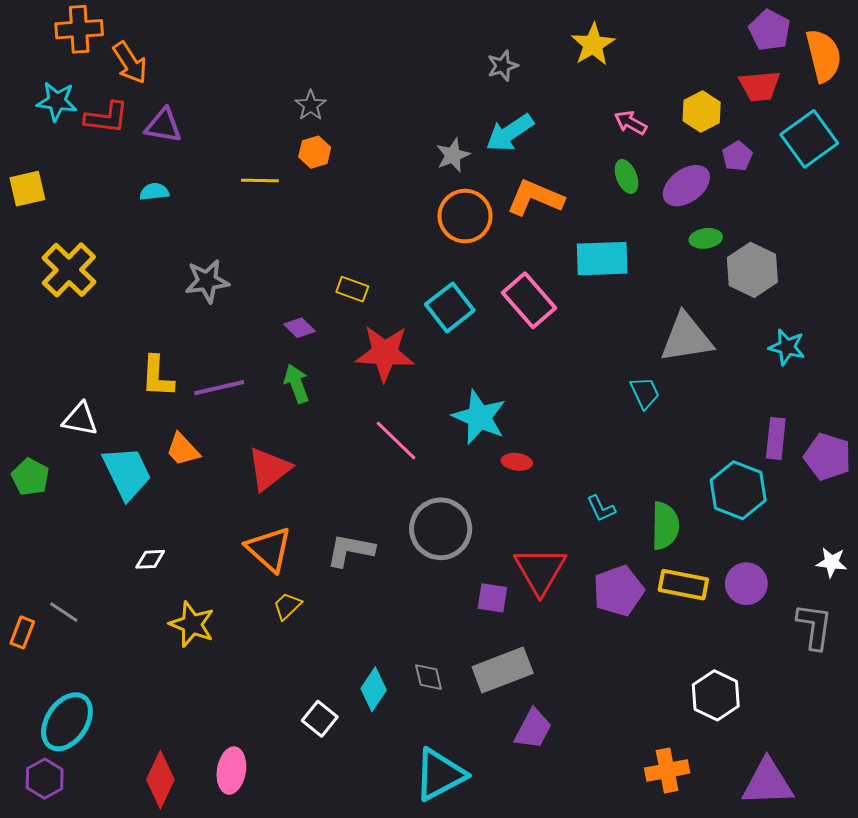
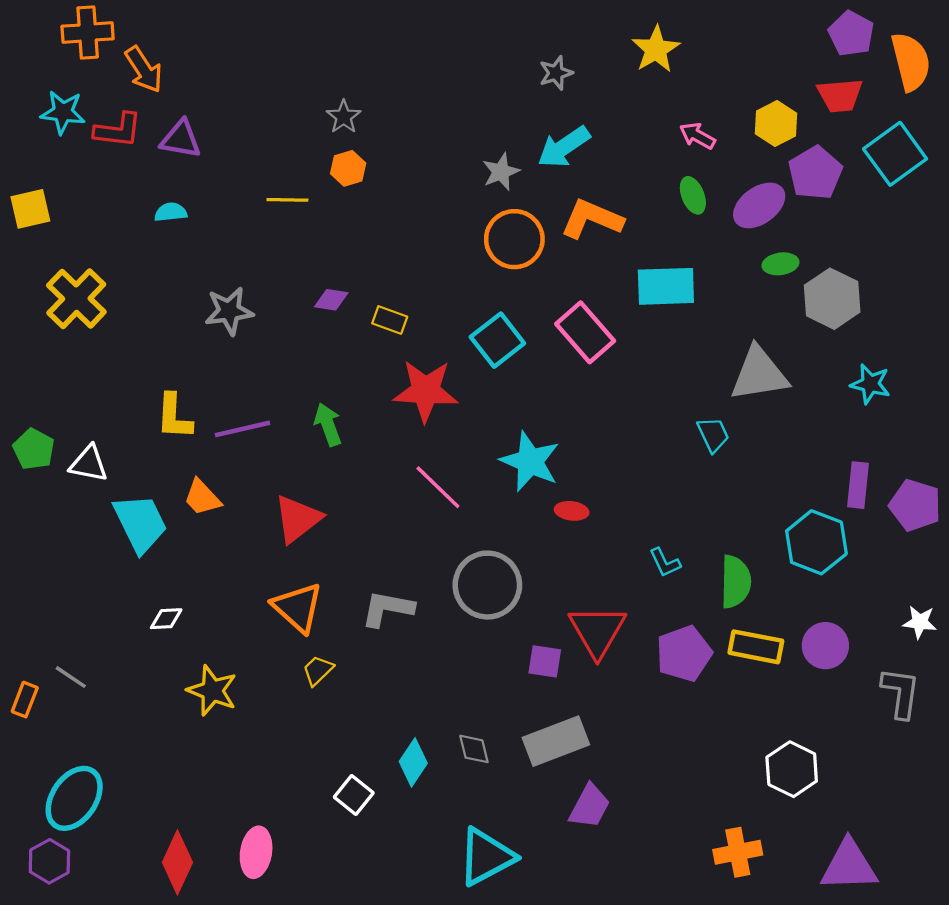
purple pentagon: (737, 156) -> (815, 173), size x1.6
purple diamond: (299, 328) -> (331, 300), moved, turned -36
green pentagon: (30, 477) -> (34, 449), moved

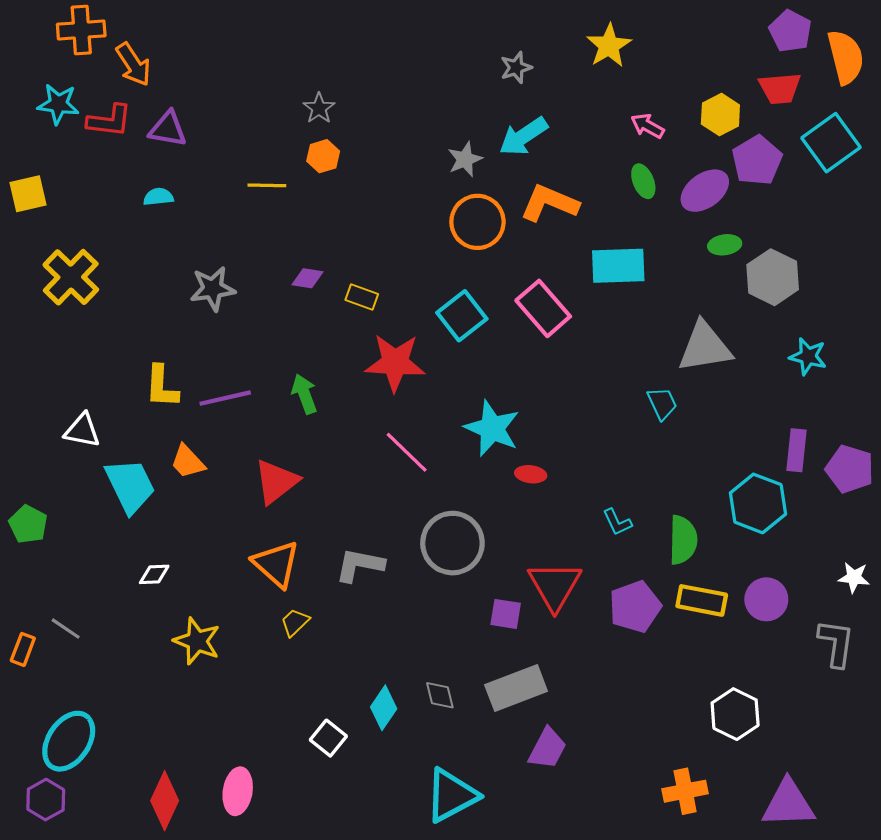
green pentagon: (34, 449) -> (28, 524), moved

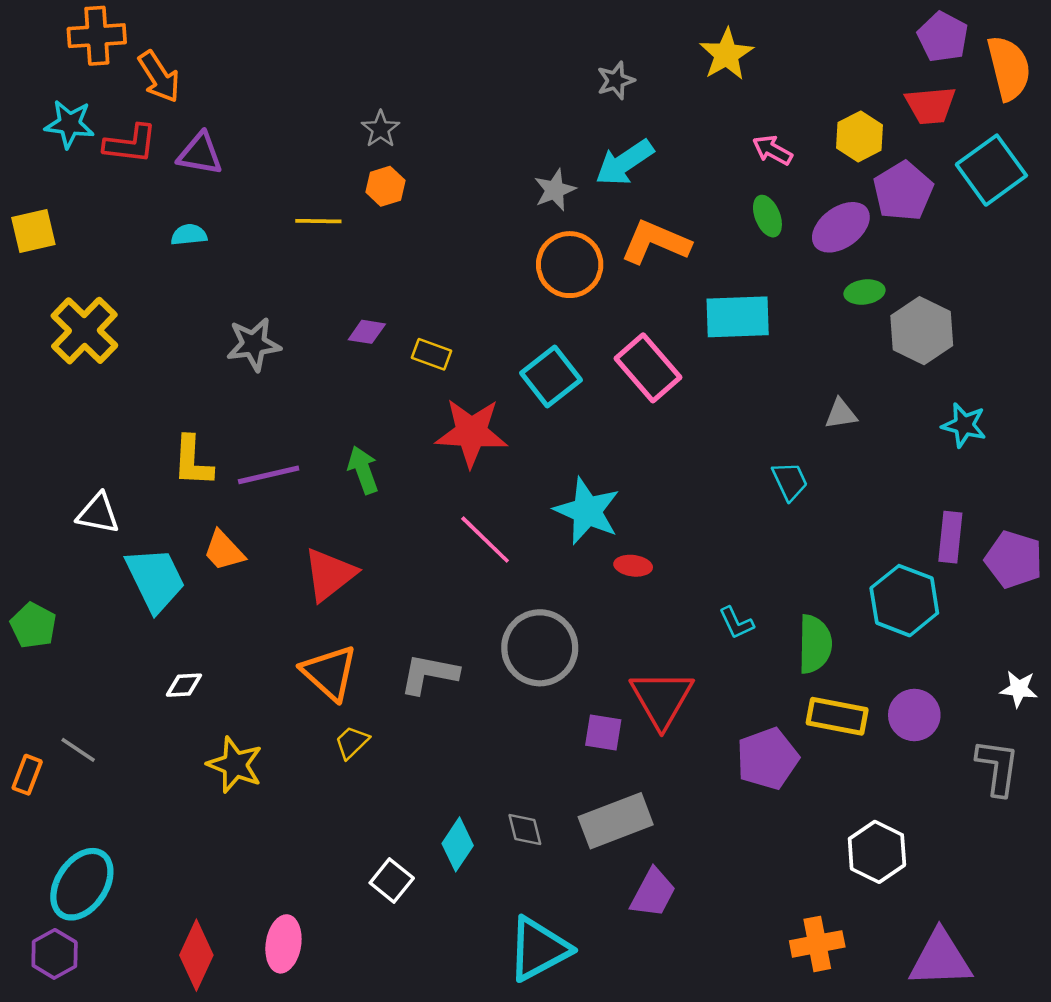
gray triangle: (705, 347) -> (841, 414), size x0.5
purple pentagon: (635, 607) -> (767, 759), moved

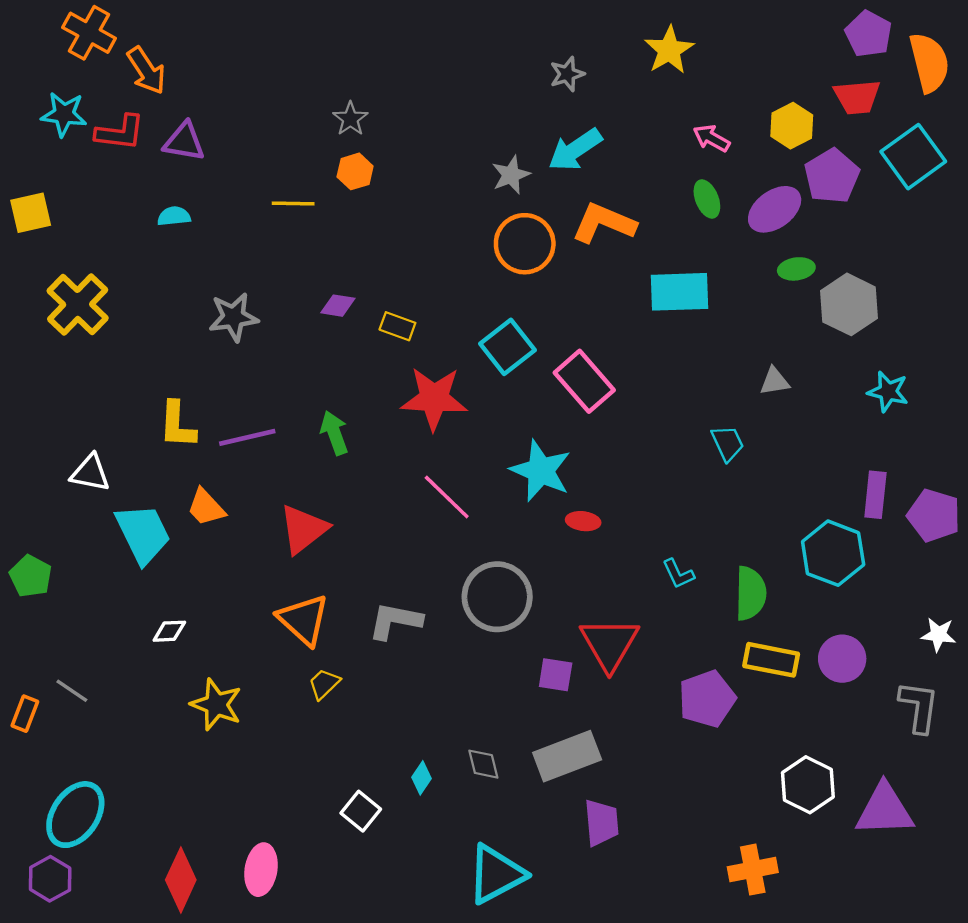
orange cross: (97, 36) -> (89, 33), turned 33
pink rectangle: (648, 368) -> (584, 381), moved
cyan diamond: (458, 844) -> (421, 778), size x0.7
purple trapezoid: (653, 893) -> (601, 823), turned -33
purple triangle: (940, 959) -> (885, 810), moved

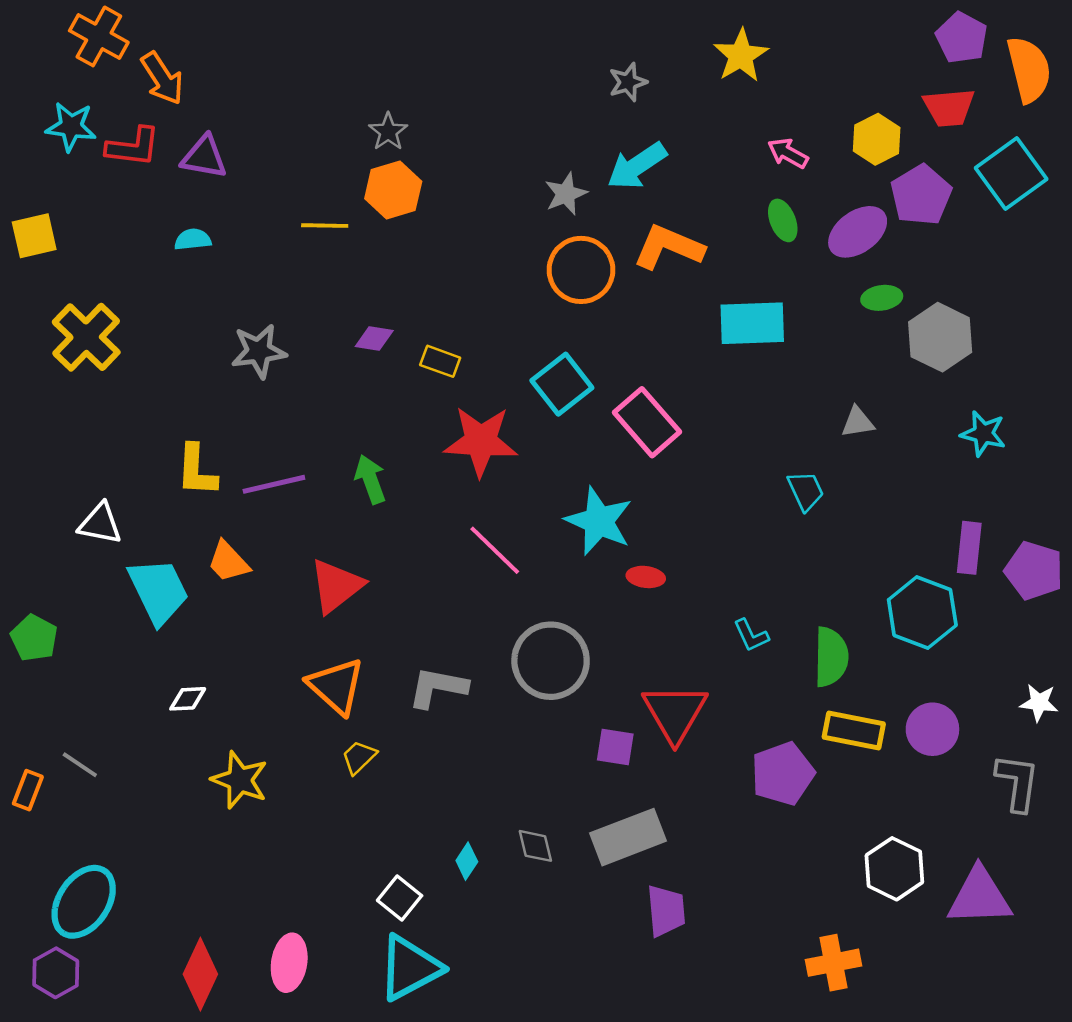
orange hexagon: (355, 171) -> (393, 190), size x1.4
cyan triangle: (496, 874) -> (410, 968), moved

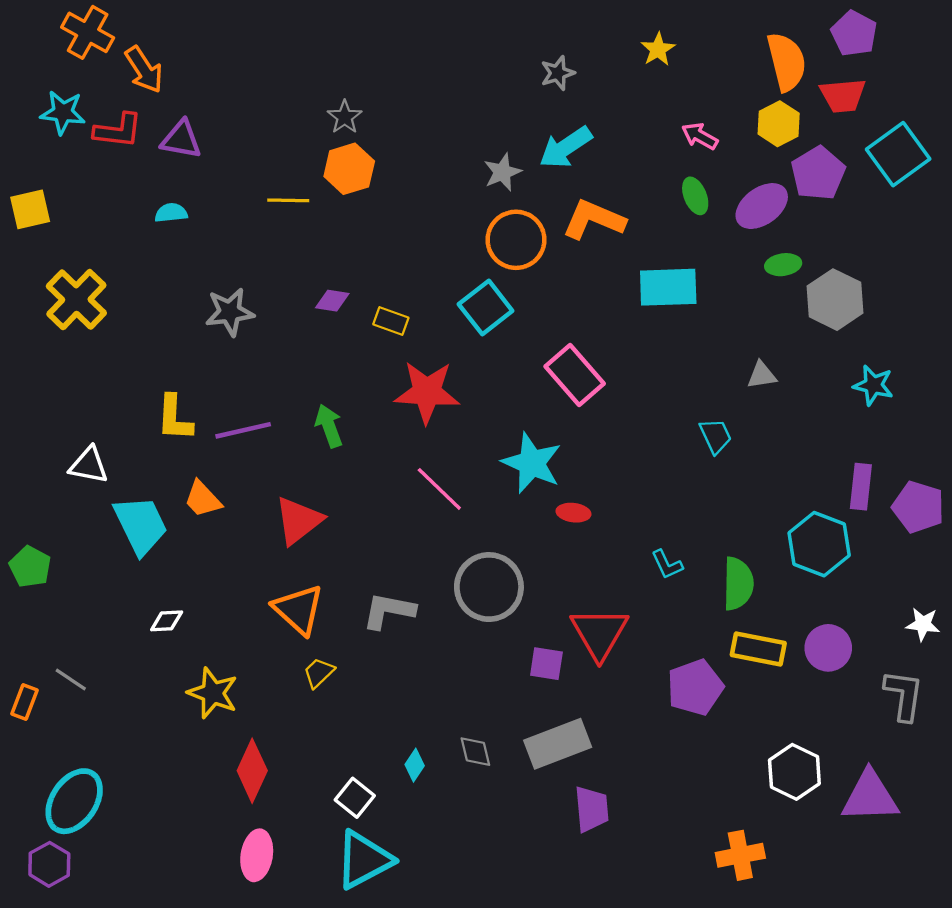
yellow star: (741, 56) -> (658, 49), size x0.7
orange semicircle: (1029, 69) -> (787, 62), moved
cyan square: (562, 384) -> (486, 307), moved
red diamond: (200, 974) -> (252, 771), moved

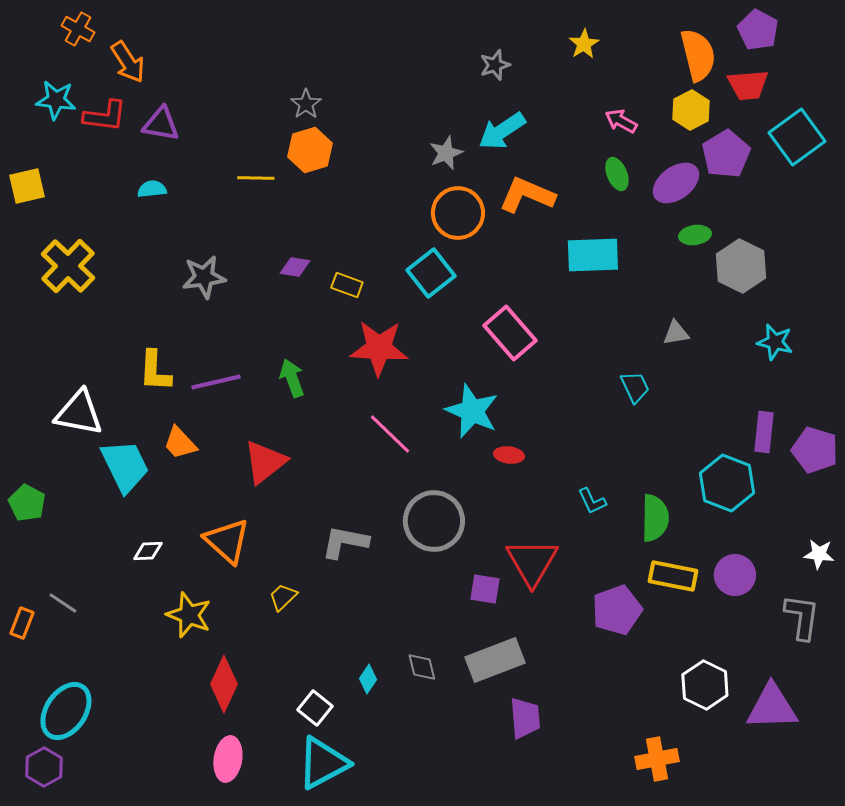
orange cross: (88, 32) -> (78, 29), size x0.7
white triangle: (89, 465) -> (79, 413), size x1.4
orange triangle: (298, 610) -> (227, 541), moved

